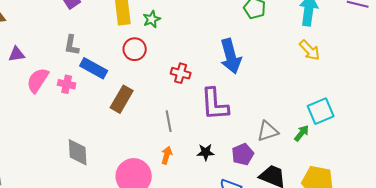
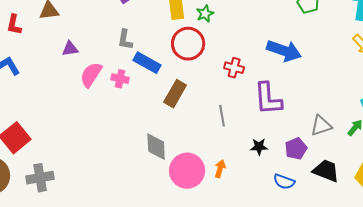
red circle: (135, 49) -> (188, 44), size x1.4
blue arrow: (231, 56) -> (284, 51), turned -56
gray diamond: (78, 152) -> (156, 147), moved
orange arrow: (167, 155) -> (220, 169), moved

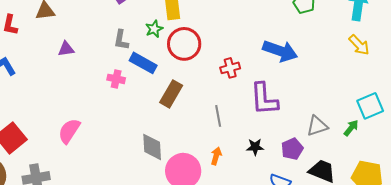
green star: (205, 14) -> (154, 29), moved
red cross: (234, 68) -> (230, 68), turned -30
pink semicircle: (91, 75) -> (69, 131), moved
orange arrow: (220, 169) -> (216, 156), moved

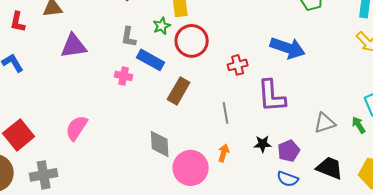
purple triangle: (66, 49) -> (74, 46), size x1.6
green arrow: (351, 128) -> (359, 125), turned -72
purple pentagon: (292, 149) -> (289, 151), moved

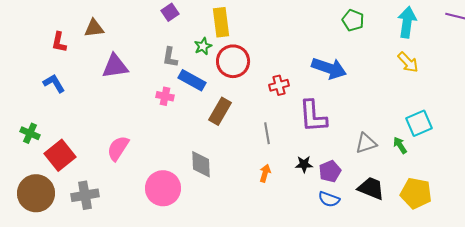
pink circle: (191, 168) -> (163, 188), moved

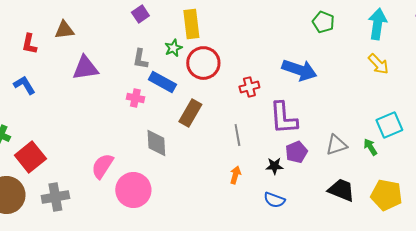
pink semicircle: (118, 148) -> (102, 166), moved
gray diamond: (201, 164) -> (156, 143), moved
purple pentagon: (330, 171) -> (296, 152), moved
blue semicircle: (329, 199) -> (274, 200), moved

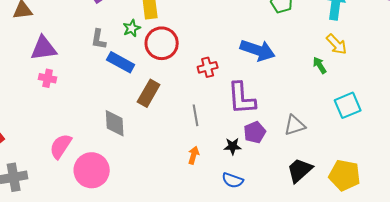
pink cross: (135, 98) -> (48, 78), moved
green arrow: (370, 147) -> (320, 65), moved
black trapezoid: (341, 190) -> (300, 170), turned -64

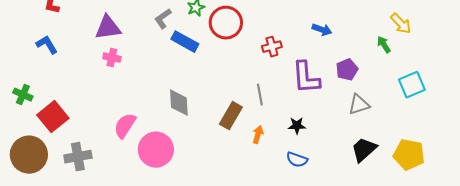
gray L-shape: (99, 39) -> (163, 19), turned 45
blue arrow: (258, 50) -> (322, 30), size x0.6
brown rectangle: (149, 93) -> (231, 116), moved
purple pentagon: (255, 132) -> (347, 70), moved

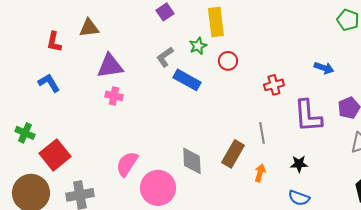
red circle: (226, 23) -> (228, 61), size x0.6
gray diamond: (179, 103) -> (192, 161), moved

